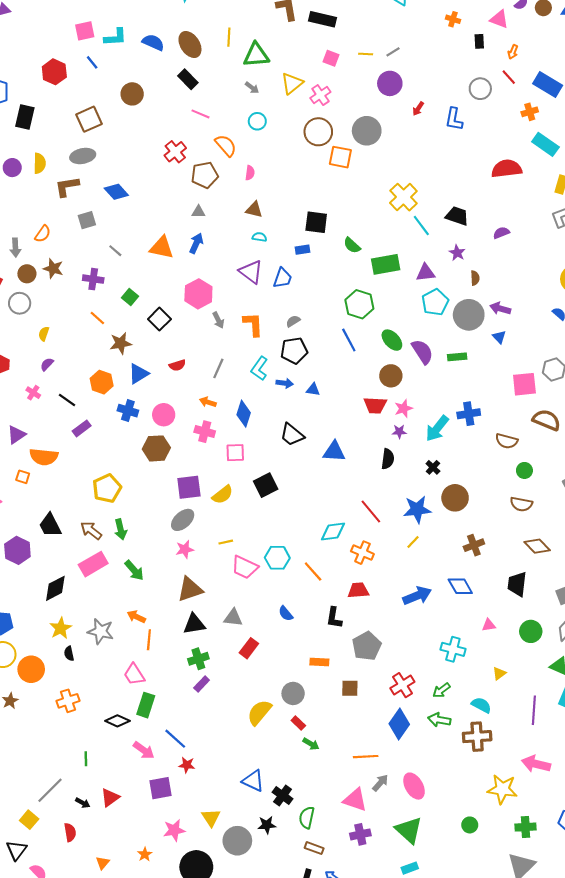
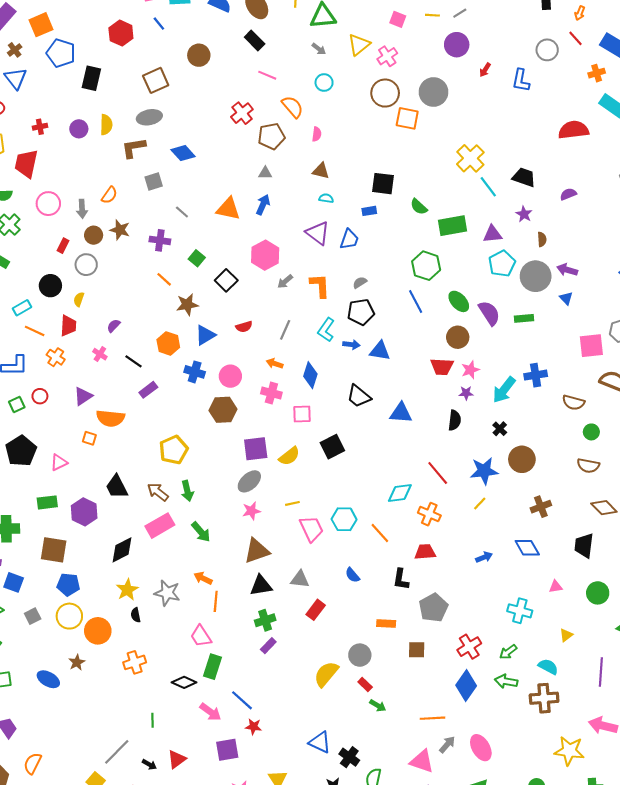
gray arrow: (218, 320) -> (285, 281), turned 77
yellow semicircle: (44, 334) -> (79, 299), moved
blue triangle: (313, 389) -> (380, 351), size x1.5
pink trapezoid: (245, 567) -> (311, 529), turned -140
blue arrow: (417, 596) -> (484, 557), size x0.6

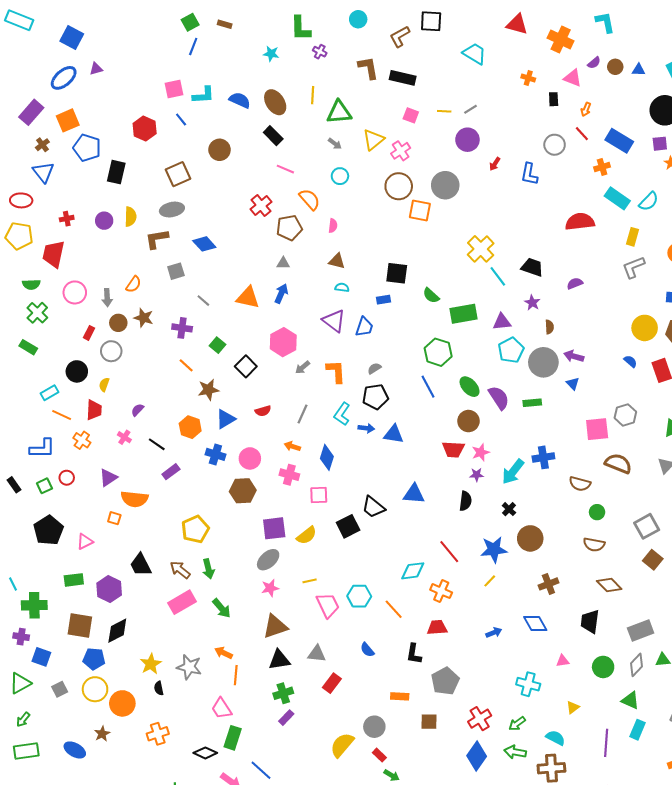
black trapezoid: (359, 396) -> (373, 507), moved
black diamond: (122, 550) -> (117, 631), moved

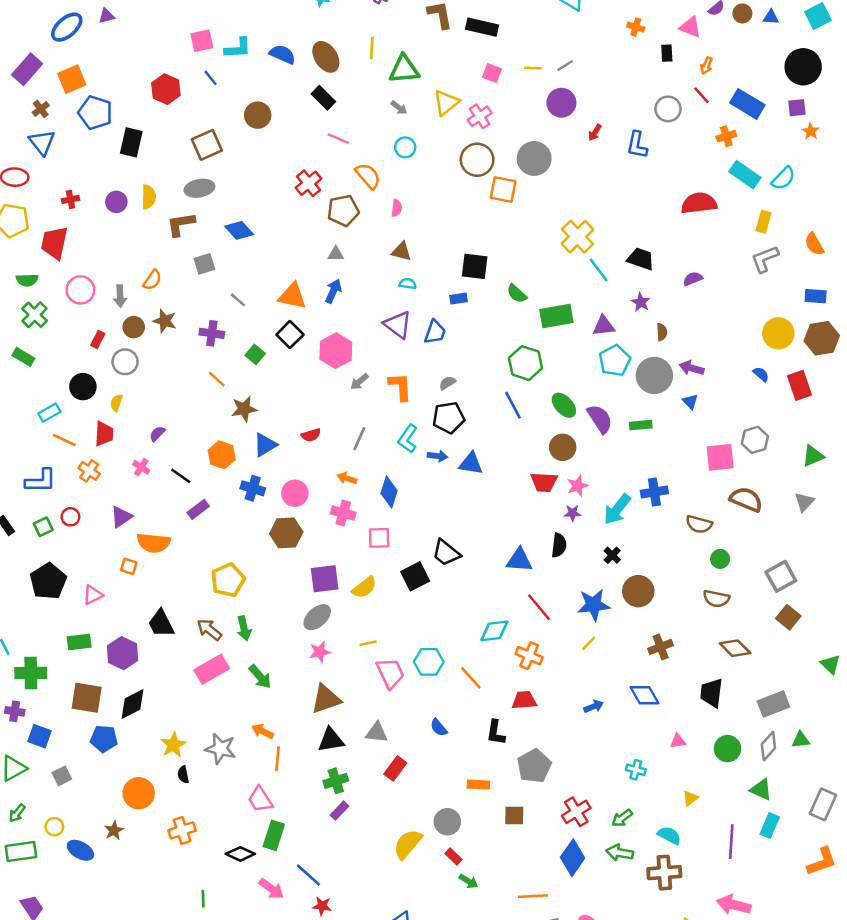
black square: (246, 366) -> (290, 335), moved
blue triangle: (414, 494) -> (519, 560), moved
cyan cross: (528, 684) -> (636, 770), size x0.7
yellow circle: (95, 689) -> (54, 827), moved, size x0.6

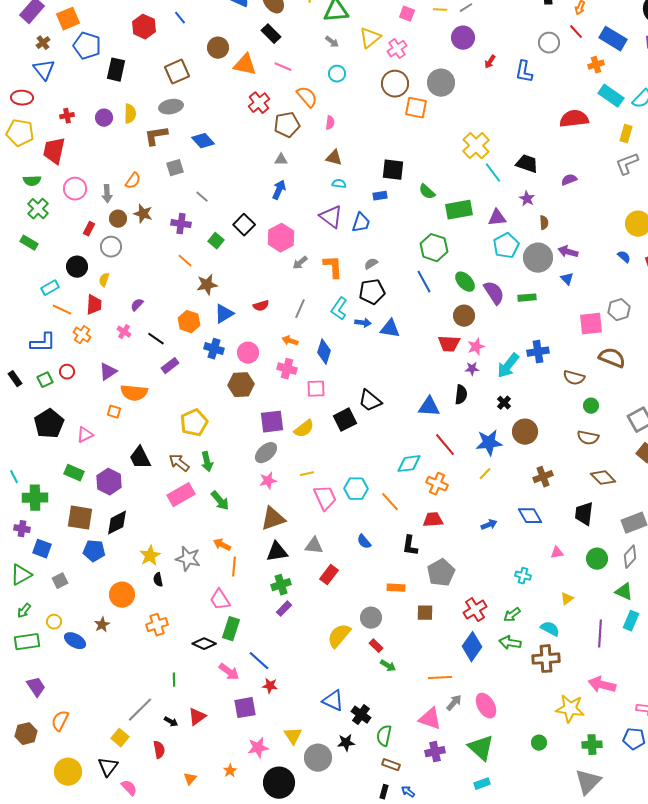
orange triangle: (292, 296) -> (245, 65), moved
green rectangle: (79, 642) -> (74, 473), turned 30

